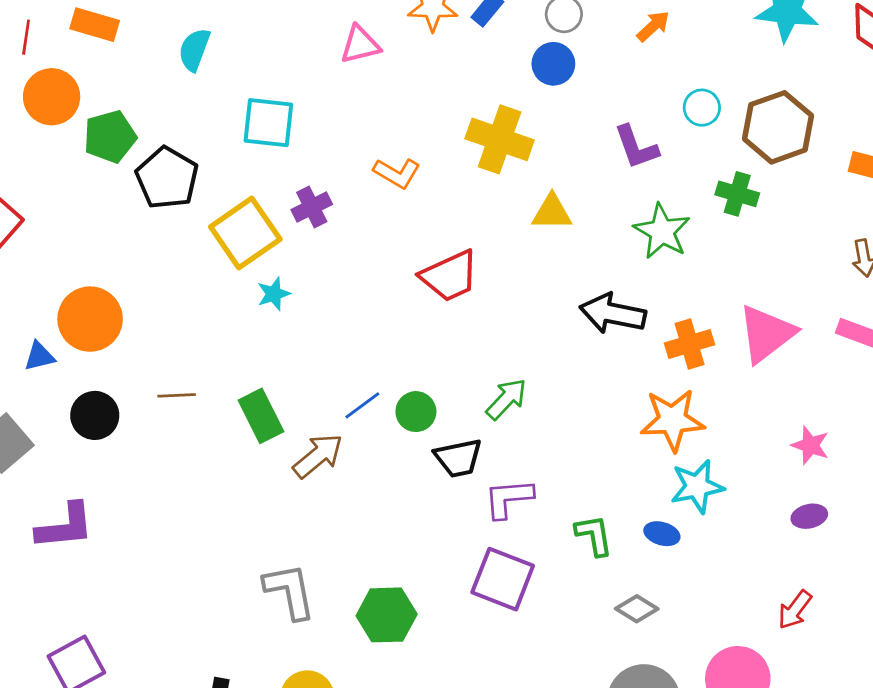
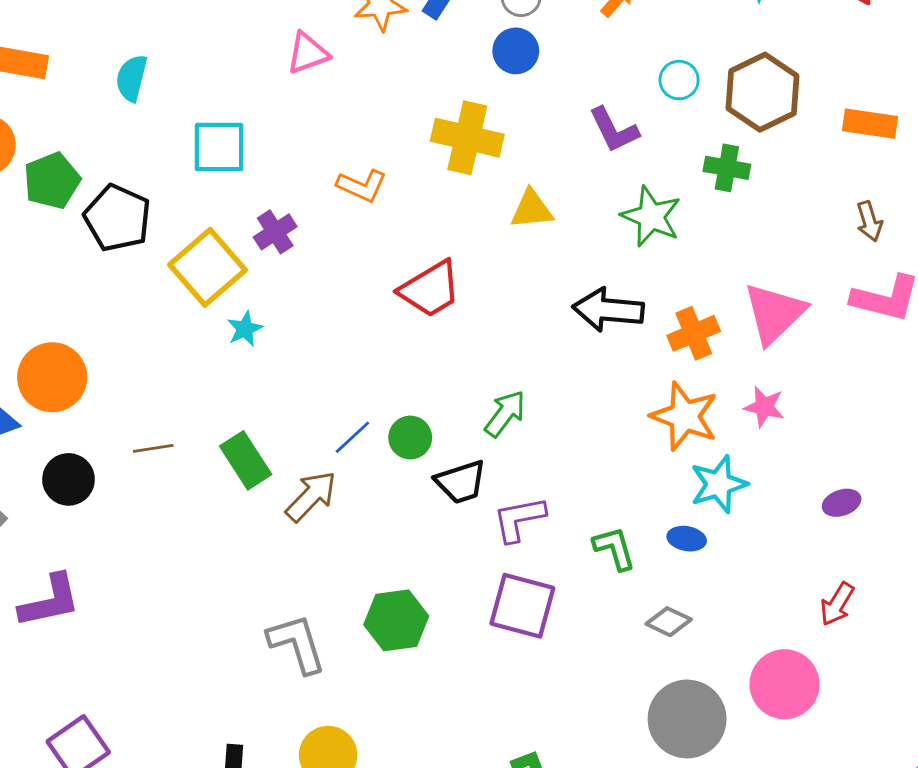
orange star: (672, 420) -> (685, 416), turned 30
pink star: (810, 445) -> (764, 407), moved
green hexagon: (387, 615) -> (396, 620), moved

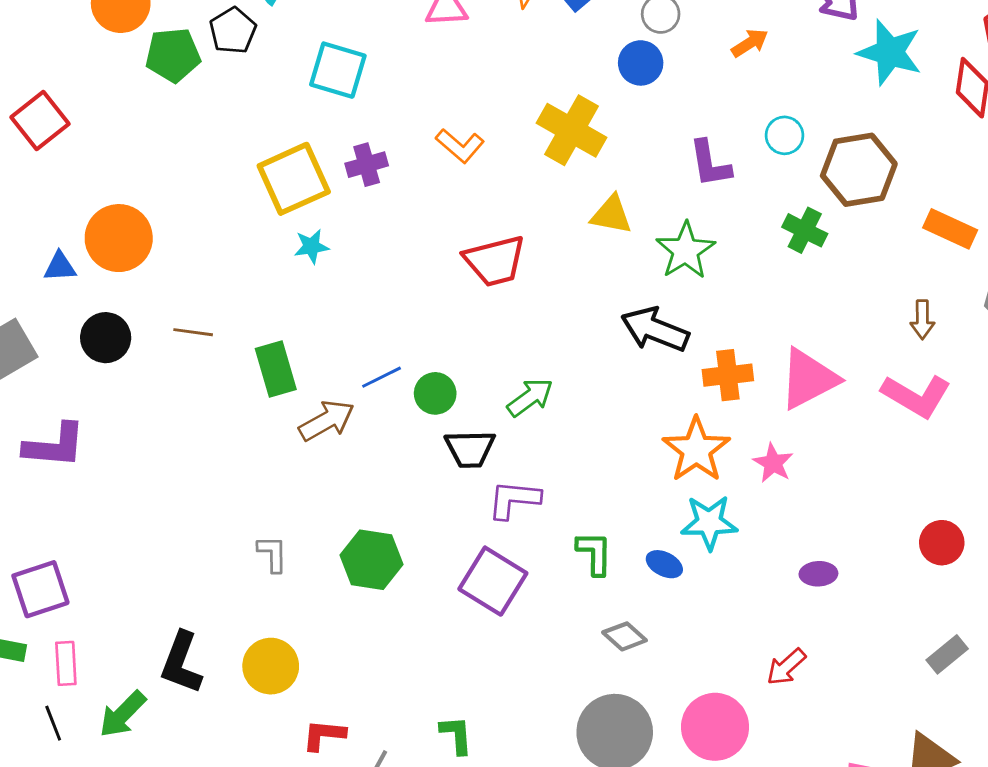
green star: (651, 217) -> (686, 251), moved
black pentagon: (118, 218) -> (233, 31), moved, size x0.7
gray L-shape: (297, 644) -> (272, 554), size x0.6

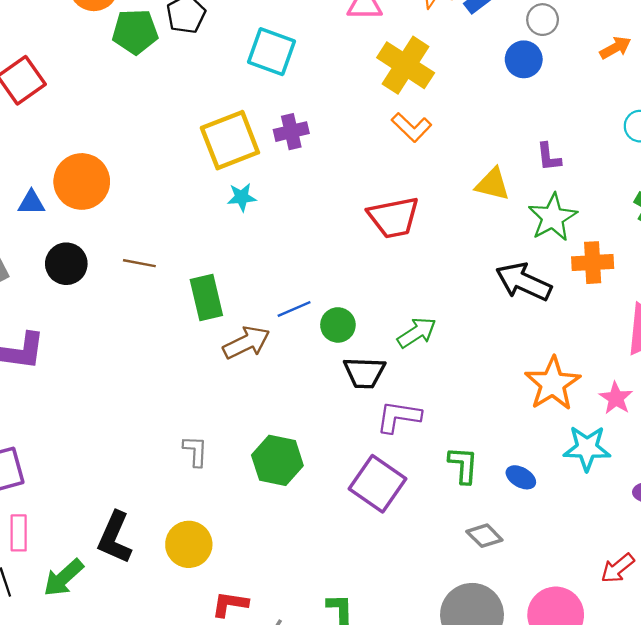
yellow cross: (571, 130) -> (406, 65), moved
orange L-shape: (460, 146) -> (412, 127), moved
purple L-shape: (710, 164) -> (549, 157), moved, size x0.7
orange cross: (728, 375) -> (593, 263), moved
cyan star: (709, 522) -> (587, 448), moved

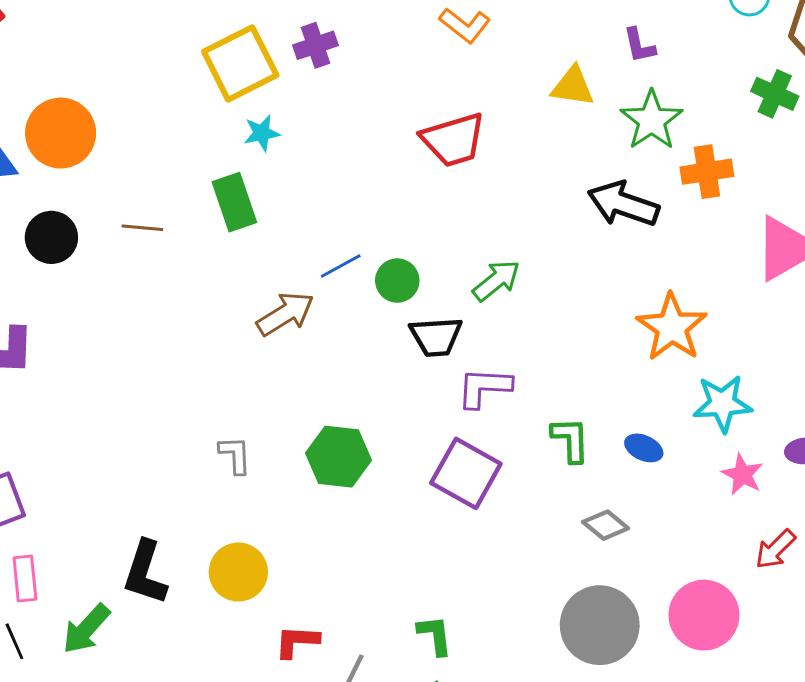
green rectangle: (206, 297) -> (234, 202), moved
pink star: (616, 398) -> (742, 474), moved

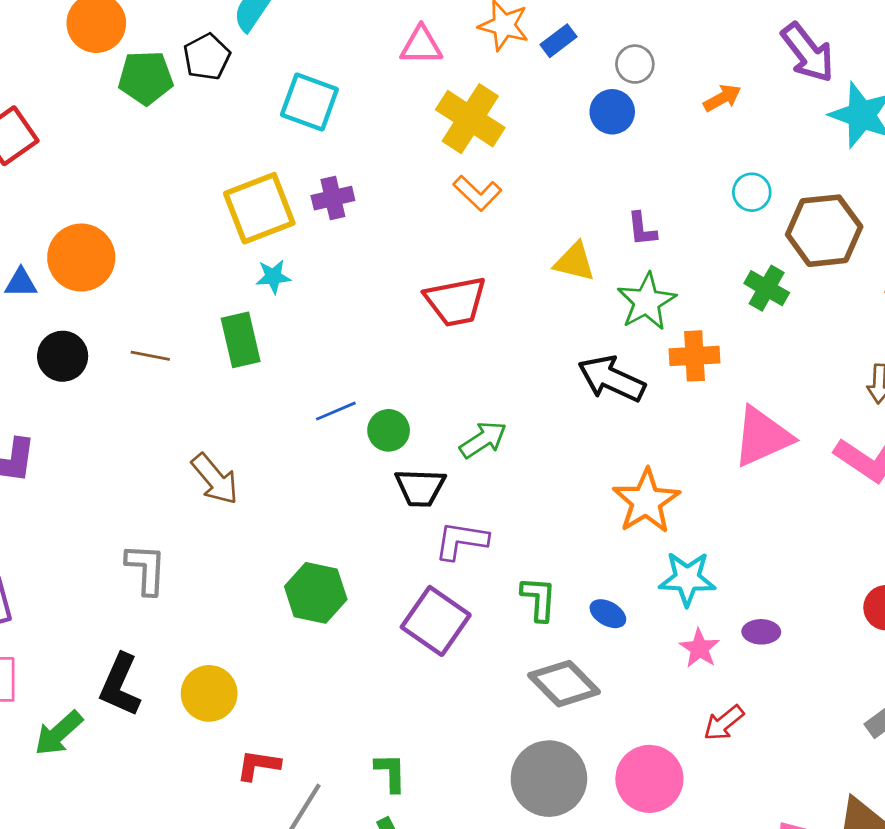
brown arrow: (285, 314) -> (215, 479), moved, turned 76
gray L-shape: (235, 455) -> (146, 569), moved, size x1.4
gray diamond: (606, 525) -> (564, 684), size x1.6

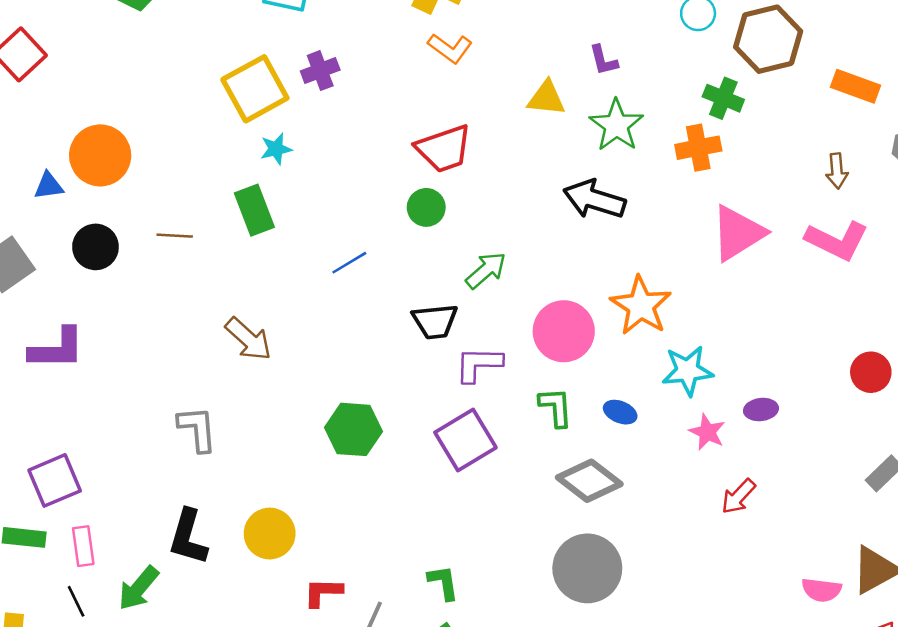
orange cross: (695, 356) -> (698, 148), moved
green circle: (389, 430) -> (426, 207), moved
purple square: (436, 621) -> (465, 440), turned 32
pink circle: (649, 779) -> (564, 331), moved

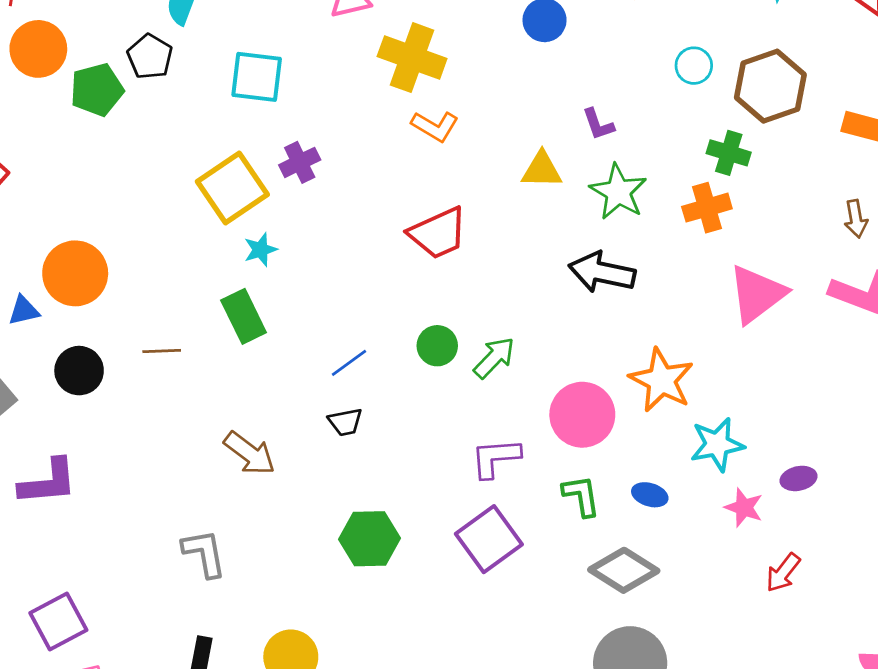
green circle: (426, 207) -> (437, 346), moved
black trapezoid: (435, 321) -> (345, 422), moved, size x0.7

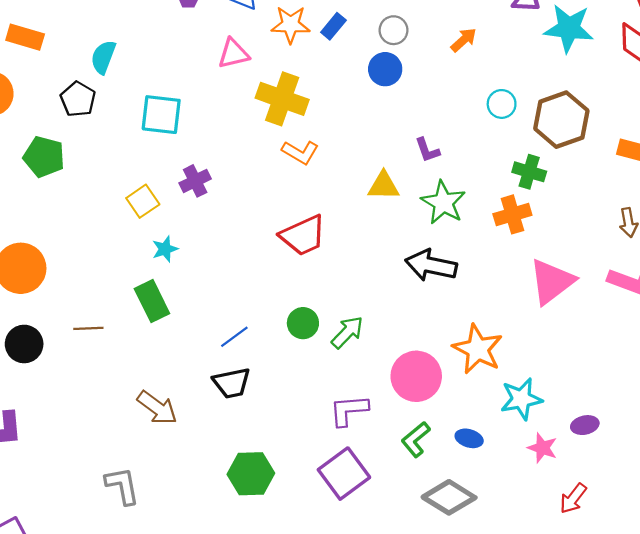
green pentagon: (97, 90) -> (44, 157), moved, turned 30
yellow square: (232, 188) -> (143, 201), size x0.6
black trapezoid: (345, 422) -> (232, 383), size x1.4
green L-shape: (581, 496) -> (416, 439), turned -120

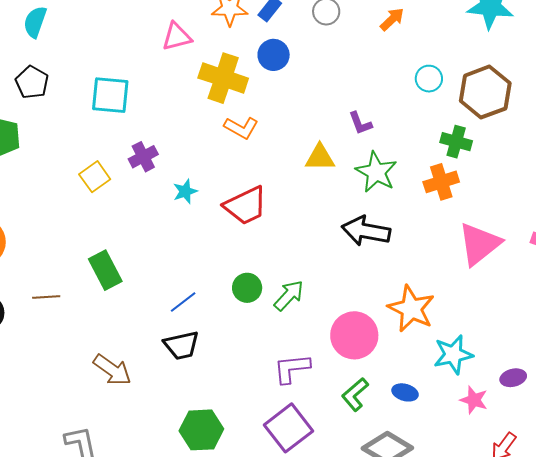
cyan semicircle: (103, 57) -> (35, 22), moved
blue circle: (385, 69) -> (274, 55), moved
cyan star: (165, 249) -> (185, 191), moved

